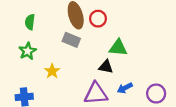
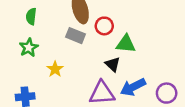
red circle: (98, 19) -> (104, 26), moved
black triangle: (106, 67) -> (113, 64), turned 32
blue arrow: (125, 88) -> (133, 87), size x1.5

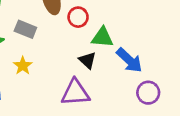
gray rectangle: (75, 36) -> (25, 29), moved
blue arrow: (133, 87) -> (129, 60), moved, turned -110

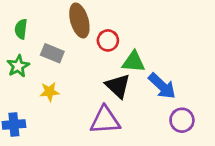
black triangle: (88, 60) -> (118, 86), size x1.4
yellow star: (23, 66) -> (49, 92), turned 30

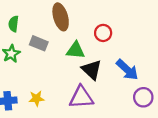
red circle: (108, 40) -> (103, 33), moved
green triangle: (134, 62) -> (76, 50), moved
yellow star: (49, 92) -> (36, 98), moved

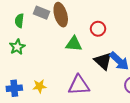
gray rectangle: (39, 43) -> (42, 13), moved
black triangle: (92, 70) -> (103, 61), moved

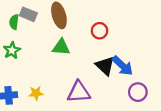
gray rectangle: (42, 13) -> (28, 14), moved
green triangle: (74, 44) -> (61, 47), moved

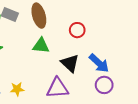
black triangle: (105, 66) -> (70, 63), moved
purple circle: (138, 92) -> (104, 85), moved

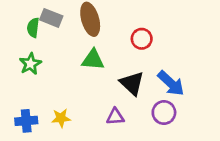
purple circle: (104, 85) -> (164, 113), moved
purple triangle: (58, 88) -> (115, 117), size x0.6

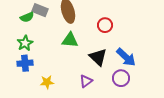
green semicircle: (33, 28) -> (27, 17), turned -120
purple triangle: (115, 117) -> (86, 81), turned -32
blue cross: (26, 121) -> (25, 63), moved

